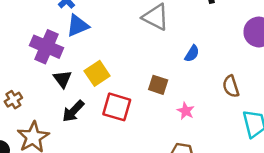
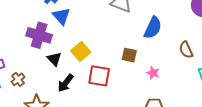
blue triangle: (78, 26) -> (61, 16), turned -42
blue semicircle: (192, 54) -> (153, 28), size x1.6

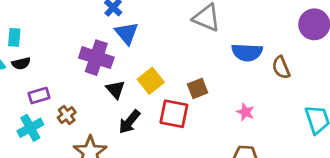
blue semicircle: (153, 28) -> (247, 52), turned 65
brown semicircle: (186, 50) -> (281, 67), moved
brown square: (129, 55) -> (198, 88), moved, turned -35

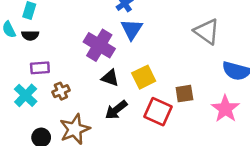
black triangle: (115, 90) -> (110, 78), turned -42
pink star: (245, 112) -> (225, 109), moved, size x1.6
cyan cross: (30, 128) -> (26, 95), turned -30

